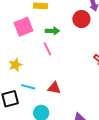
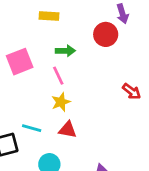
pink square: (23, 27) -> (20, 62), moved
yellow star: (15, 65) -> (61, 102), moved

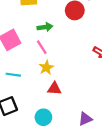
cyan line: (32, 128) -> (13, 75), moved

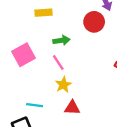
cyan line: (13, 75) -> (35, 105), moved

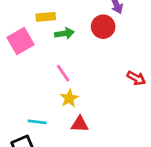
green arrow: (61, 40) -> (64, 33), moved
pink square: (24, 55) -> (20, 41), moved

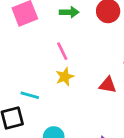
red triangle: (80, 124) -> (108, 85), moved

